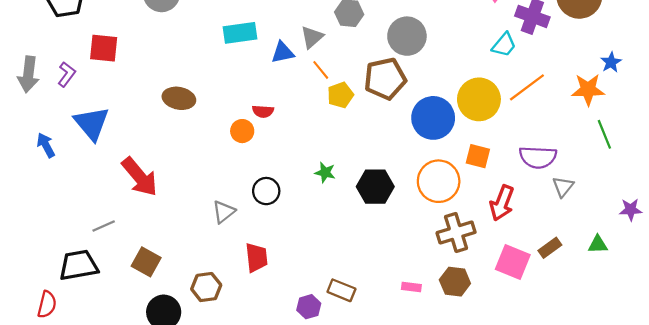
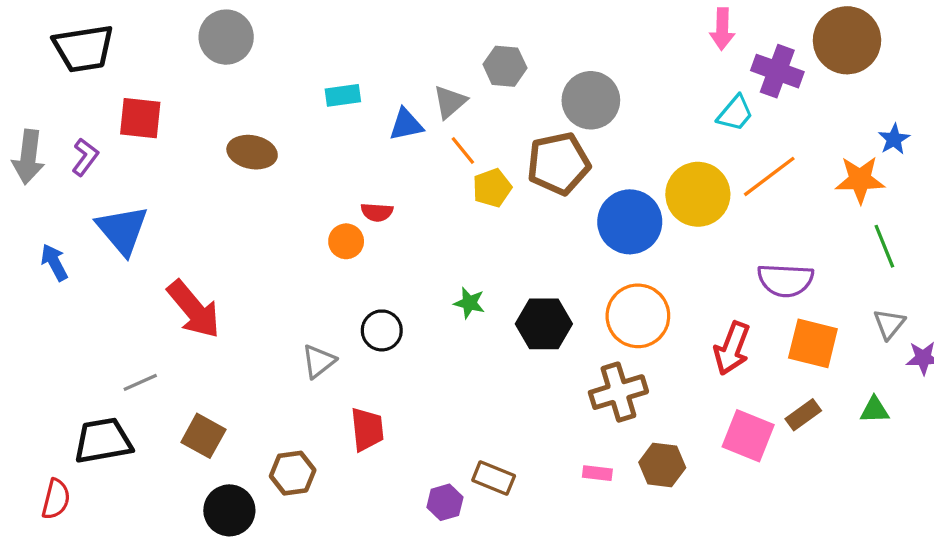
cyan rectangle: (240, 33) -> (343, 95), size x0.7
brown ellipse: (179, 98) -> (252, 152), moved
orange square: (478, 156) -> (813, 343), moved, size x1.4
gray triangle: (563, 187) -> (889, 324), moved
brown cross: (456, 232) -> (618, 392), moved

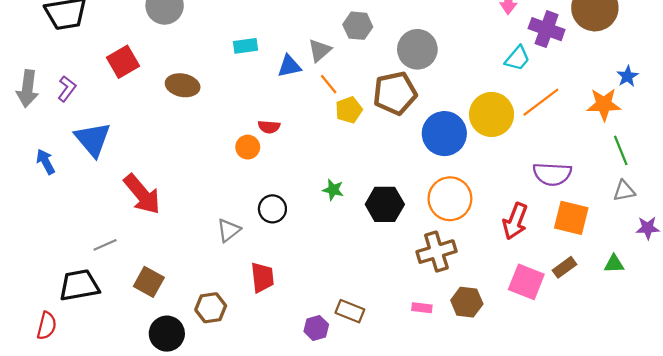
red square: (140, 118) -> (123, 62), moved, turned -36
gray triangle: (889, 324) -> (624, 191), moved, turned 40

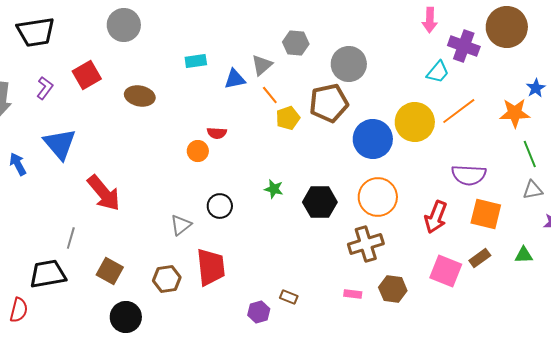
purple L-shape: (67, 89) -> (45, 88), moved
gray line: (105, 245) -> (71, 238), turned -50
red trapezoid: (262, 277) -> (211, 267), size x1.4
brown hexagon: (211, 308) -> (167, 279), moved
brown rectangle: (350, 311) -> (289, 297), size x0.7

